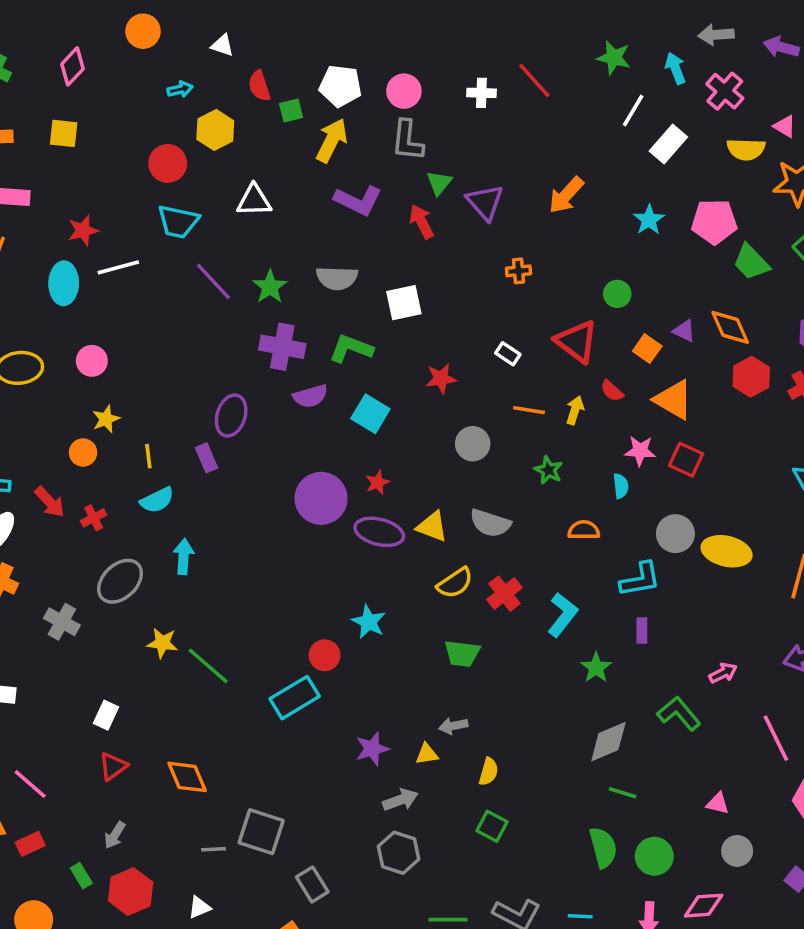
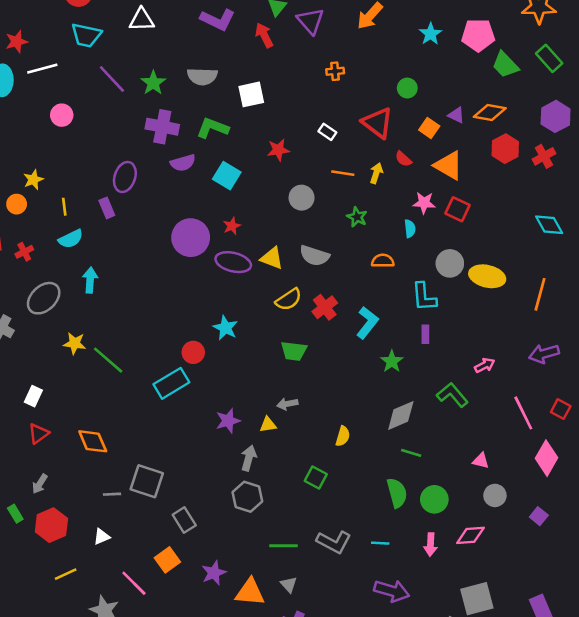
orange diamond: (730, 327) -> (490, 113), turned -56
pink circle: (92, 361) -> (62, 115), moved
cyan L-shape: (640, 579) -> (424, 297), turned 96
yellow semicircle: (489, 772) -> (343, 436), moved
gray arrow: (400, 800) -> (249, 458), turned -55

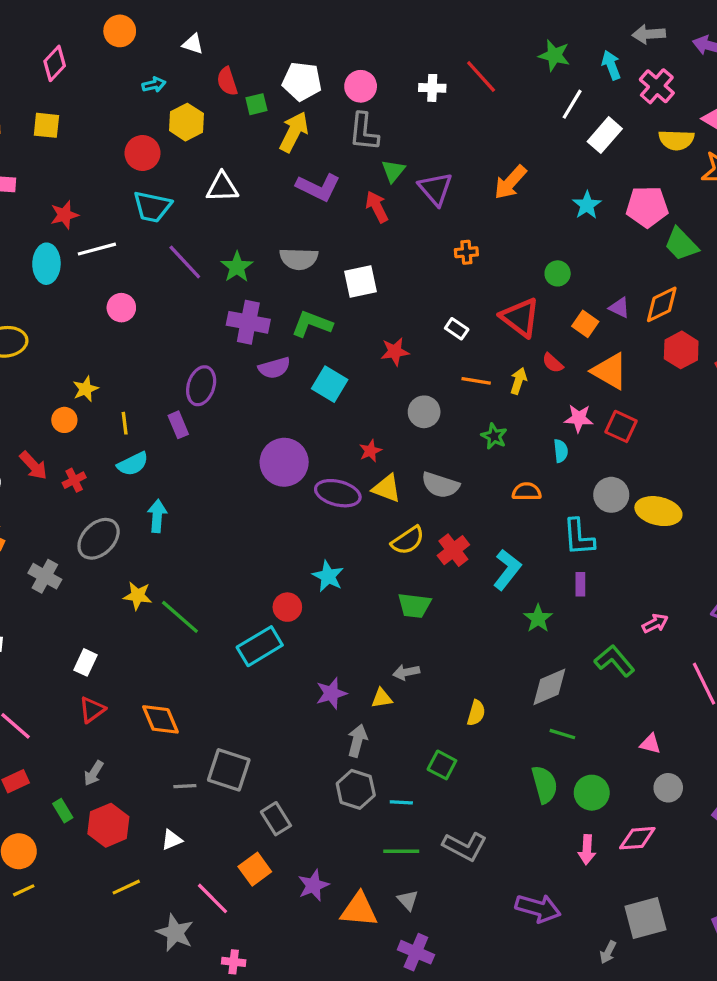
orange diamond: (490, 113) -> (662, 304), turned -36
red star: (232, 226) -> (370, 451), moved
cyan line: (380, 543) -> (401, 802), moved

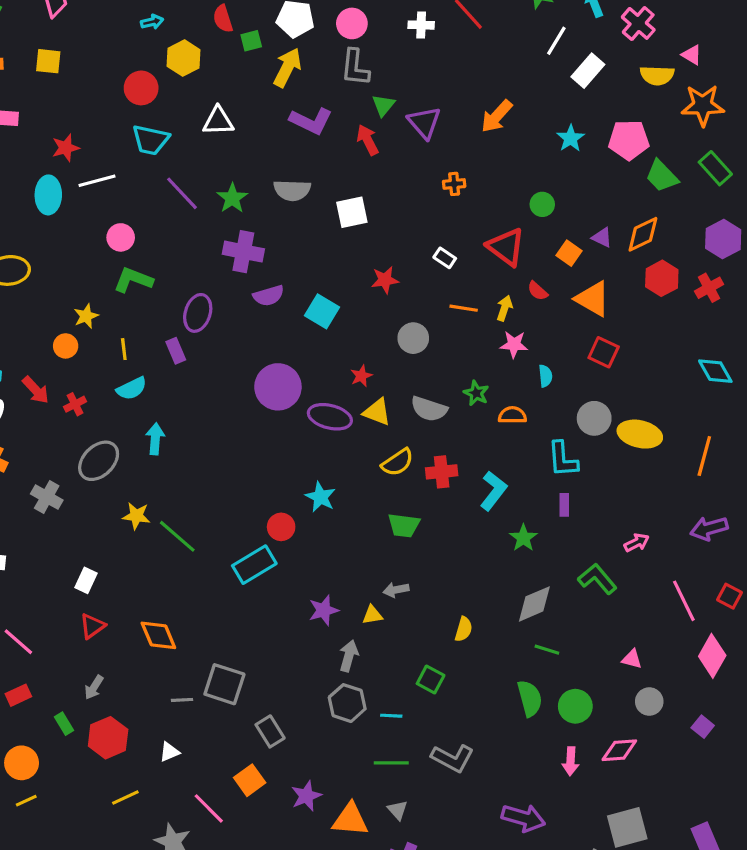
green L-shape: (312, 324) -> (133, 280), moved
pink star: (579, 418) -> (514, 344), moved
green star: (494, 436) -> (476, 393), moved
red cross: (453, 550) -> (442, 472), turned 32

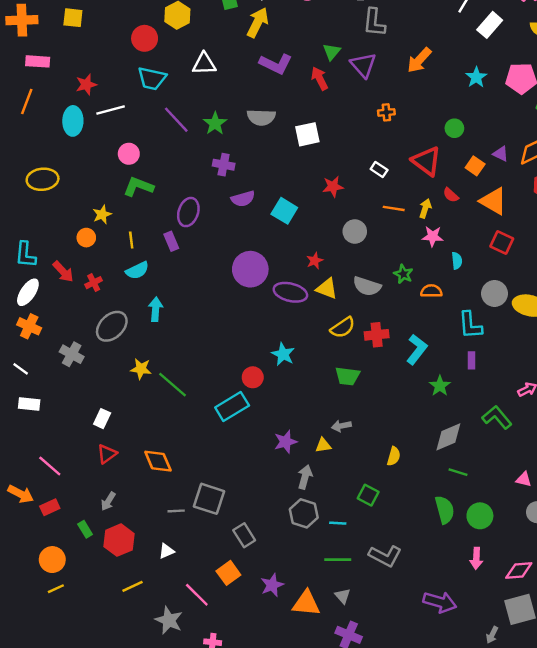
gray L-shape: (355, 68) -> (374, 23), moved
purple cross: (243, 252) -> (224, 165), size x0.7
pink diamond: (619, 750) -> (519, 570), moved

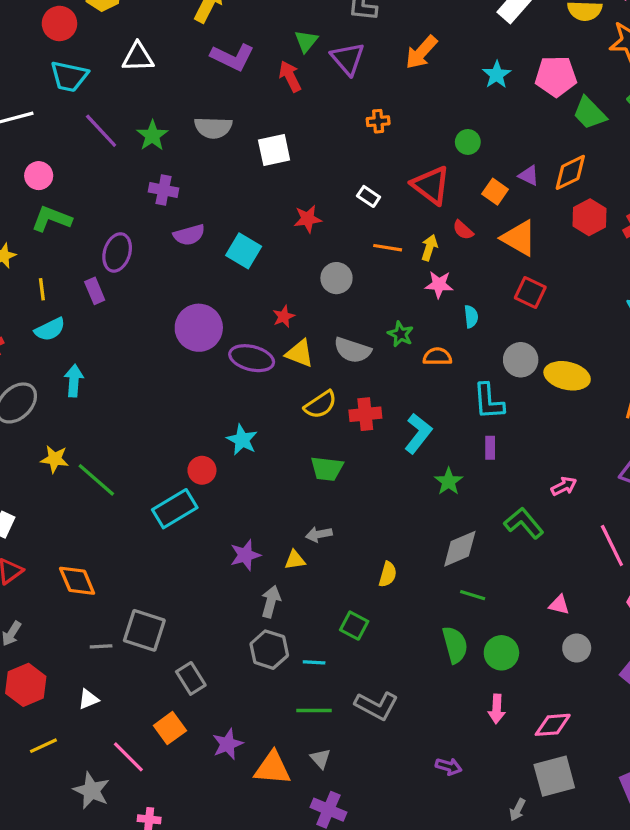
purple arrow: (440, 602) -> (449, 766), size x0.6

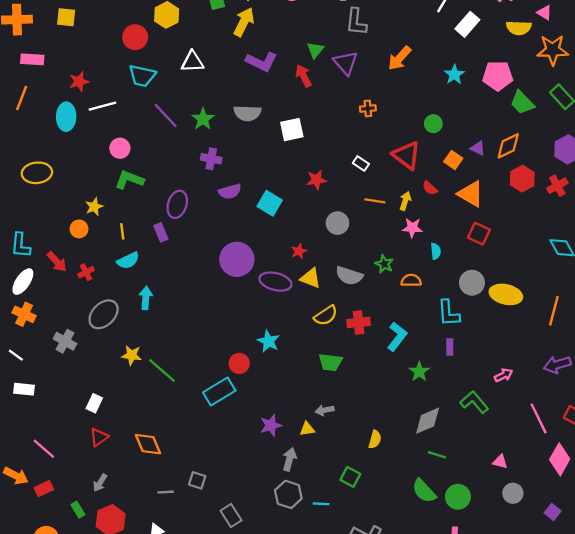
gray square: (144, 630) -> (197, 480), size x0.6
green semicircle: (455, 645) -> (424, 491), turned 152

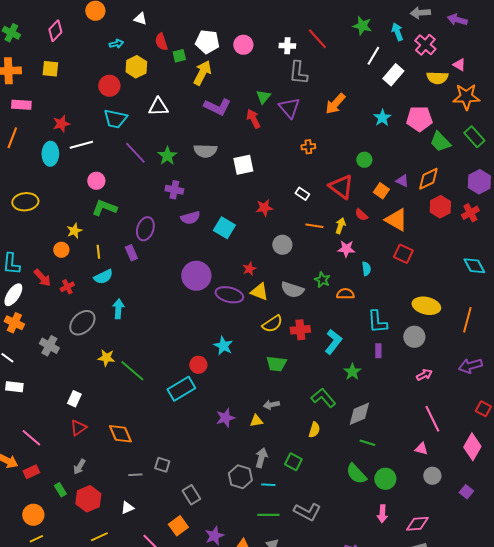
gray circle: (472, 283) -> (414, 337), moved
green L-shape: (474, 402) -> (323, 398), moved
pink line: (539, 418) -> (432, 419), moved
gray arrow: (290, 459) -> (261, 458), moved

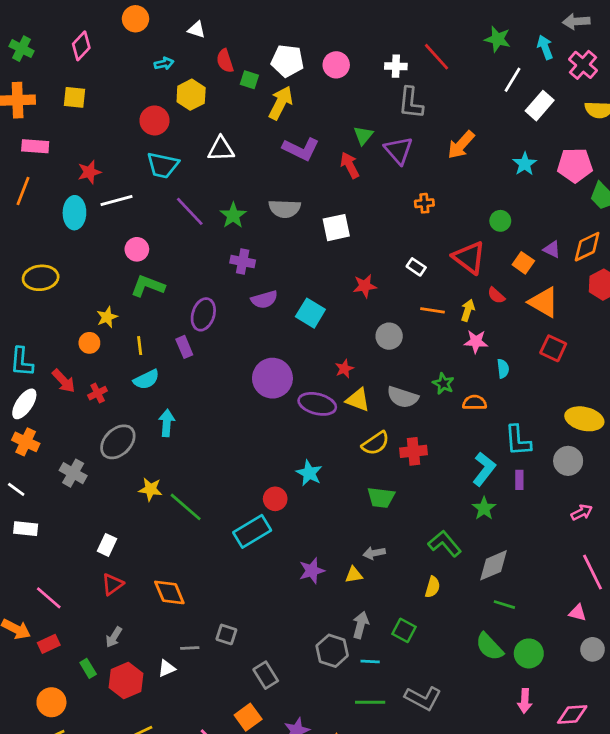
green square: (179, 56) -> (249, 80), turned 32
cyan L-shape: (333, 342) -> (484, 469), moved
white triangle: (127, 508) -> (167, 668), moved

